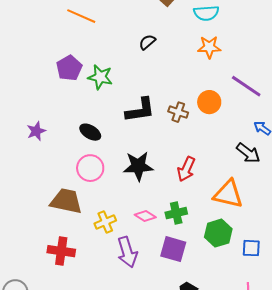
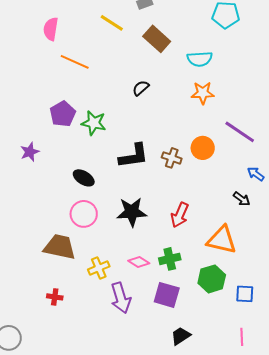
purple star: (36, 131) -> (30, 152), moved
black arrow: (248, 153) -> (242, 199), size x0.7
red cross: (61, 251) -> (55, 297), size x0.6

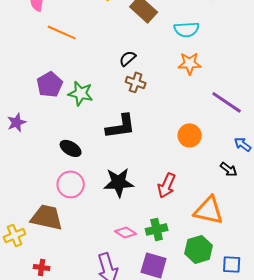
orange circle: (203, 148) -> (190, 135), moved
brown cross: (172, 158) -> (136, 82), moved
yellow cross: (99, 268) -> (15, 235), moved

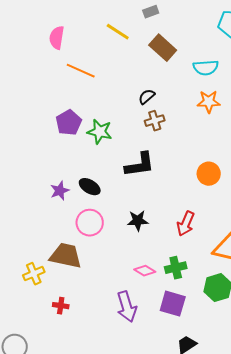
brown cross: (136, 82) -> (155, 121), turned -36
purple star: (17, 122) -> (60, 191), moved
black star: (119, 182) -> (138, 221), size x0.7

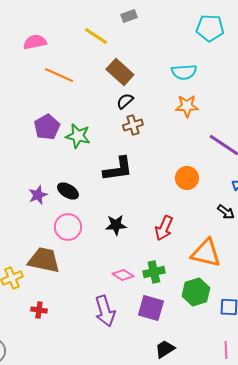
pink semicircle: (57, 38) -> (35, 42), turned 70
brown rectangle: (163, 48) -> (120, 72), moved

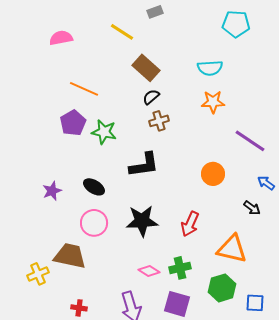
orange line: (59, 75) -> (84, 89), moved
purple star: (38, 195) -> (52, 191), moved
black star: (116, 225) -> (142, 221), size x1.5
red cross: (39, 310) -> (79, 308), moved

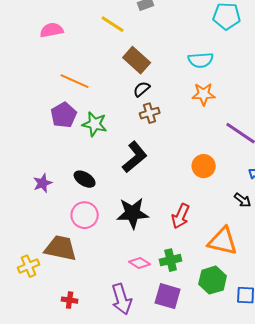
black L-shape: (144, 165) -> (135, 157), turned -32

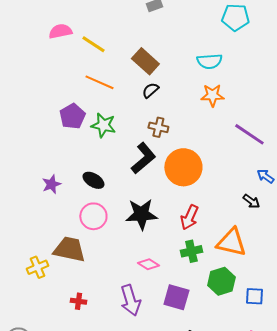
yellow line: (113, 24) -> (93, 44), moved
orange line: (75, 81) -> (99, 82), moved
brown cross: (150, 113) -> (158, 127), moved, turned 30
orange circle: (204, 166) -> (183, 167), moved, size x1.6
green cross: (171, 260) -> (191, 251), moved

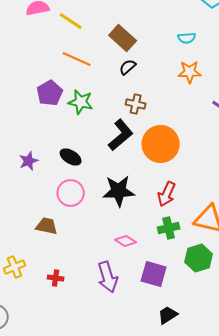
cyan semicircle: (209, 61) -> (187, 38), size x0.7
brown trapezoid: (69, 249) -> (47, 226), size x0.7
yellow cross: (37, 267) -> (15, 267), moved

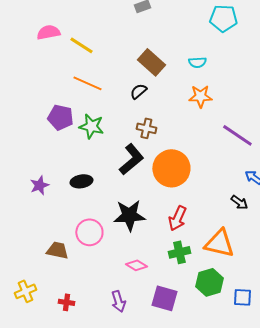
brown rectangle: (123, 38) -> (151, 62), moved
purple pentagon: (50, 93) -> (60, 117), turned -30
black ellipse: (71, 157) -> (81, 181), turned -40
pink circle: (71, 193) -> (89, 232), moved
purple arrow: (108, 277) -> (118, 301), size x0.7

